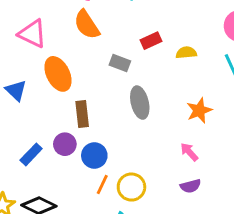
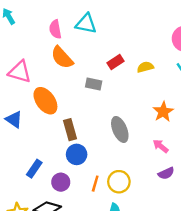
gray ellipse: (140, 103) -> (120, 129), moved
purple circle: (65, 144) -> (61, 182), moved
blue circle: (94, 155) -> (77, 154), moved

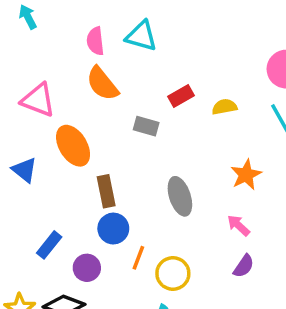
purple semicircle: (166, 173) -> (244, 266), turned -35
orange line: (95, 184) -> (138, 258), moved

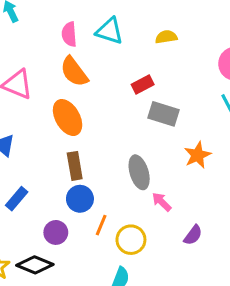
yellow semicircle: (224, 107) -> (166, 37), moved
gray rectangle: (146, 126) -> (164, 114), moved, size x1.4
orange ellipse: (73, 146) -> (68, 118), moved
pink arrow: (238, 225) -> (162, 202), moved
blue rectangle: (49, 245) -> (17, 199), moved

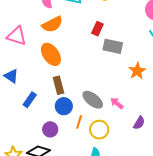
orange semicircle: (74, 72) -> (52, 24), turned -75
red rectangle: (143, 85) -> (97, 29), turned -32
gray ellipse: (139, 172) -> (93, 100), moved, turned -30
blue rectangle: (17, 199) -> (30, 100), moved

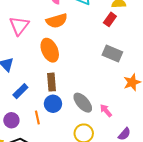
red rectangle: (97, 29) -> (110, 19), moved
pink triangle: (17, 36) -> (19, 26), turned 40
orange line: (79, 122) -> (37, 117), moved, turned -40
purple circle: (50, 129) -> (11, 120), moved

